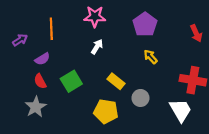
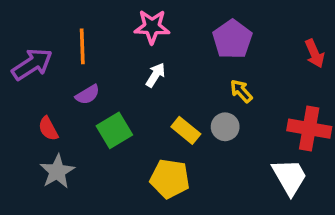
purple arrow: (20, 40) -> (32, 64), size x1.6
purple semicircle: (42, 59) -> (88, 95), moved
red semicircle: (40, 81) -> (48, 129), moved
gray circle: (140, 98) -> (225, 127), moved

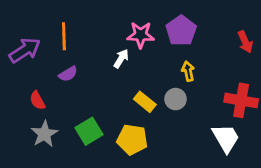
pink star: (152, 27) -> (141, 35), moved
yellow arrow: (241, 91) -> (188, 71), turned 30
green square: (114, 130) -> (89, 131), moved

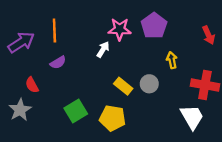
yellow arrow: (188, 71) -> (172, 60), moved
gray star: (44, 134) -> (20, 110), moved

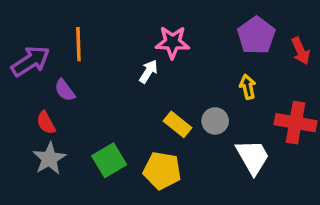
purple pentagon: (154, 26) -> (256, 35), moved
purple semicircle: (58, 62) -> (65, 90), moved, turned 84
gray star: (20, 110) -> (49, 159), moved
white trapezoid: (192, 117) -> (253, 157), moved

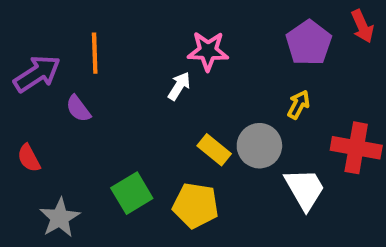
red arrow: (301, 51) -> (362, 26), moved
yellow arrow: (248, 87) -> (299, 105), turned 40
gray circle: (215, 121) -> (259, 146), size x1.4
red semicircle: (46, 123) -> (29, 158), moved
gray star: (49, 159) -> (60, 218), moved

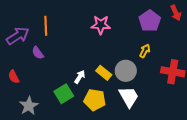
white arrow: (179, 86) -> (80, 77), moved
white trapezoid: (305, 189) -> (129, 97), moved

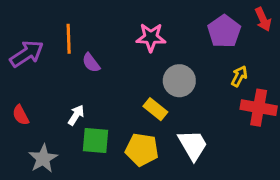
yellow arrow: (145, 51) -> (239, 76), moved
purple semicircle: (38, 53) -> (91, 63), moved
gray circle: (126, 71) -> (179, 81), moved
white arrow: (80, 77) -> (76, 115), moved
green square: (64, 94) -> (96, 141), turned 36

